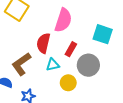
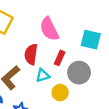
pink semicircle: (63, 20) -> (49, 29), turned 140

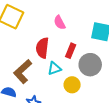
pink semicircle: (49, 29) -> (60, 23), size x0.6

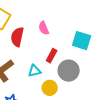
red semicircle: (42, 48) -> (17, 37), moved

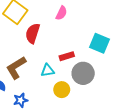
pink semicircle: (44, 28) -> (61, 13), moved, turned -136
red rectangle: (52, 56) -> (67, 56), turned 40

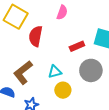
red rectangle: (67, 56) -> (77, 46), moved
yellow circle: (62, 90) -> (63, 90), moved

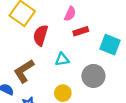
red rectangle: (77, 46) -> (81, 31), moved
cyan triangle: (55, 72) -> (62, 59), moved

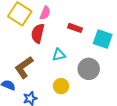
pink semicircle: (70, 14) -> (45, 13), moved
red rectangle: (81, 31) -> (75, 28), turned 40

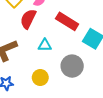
red rectangle: (75, 28) -> (67, 21), size x1.5

